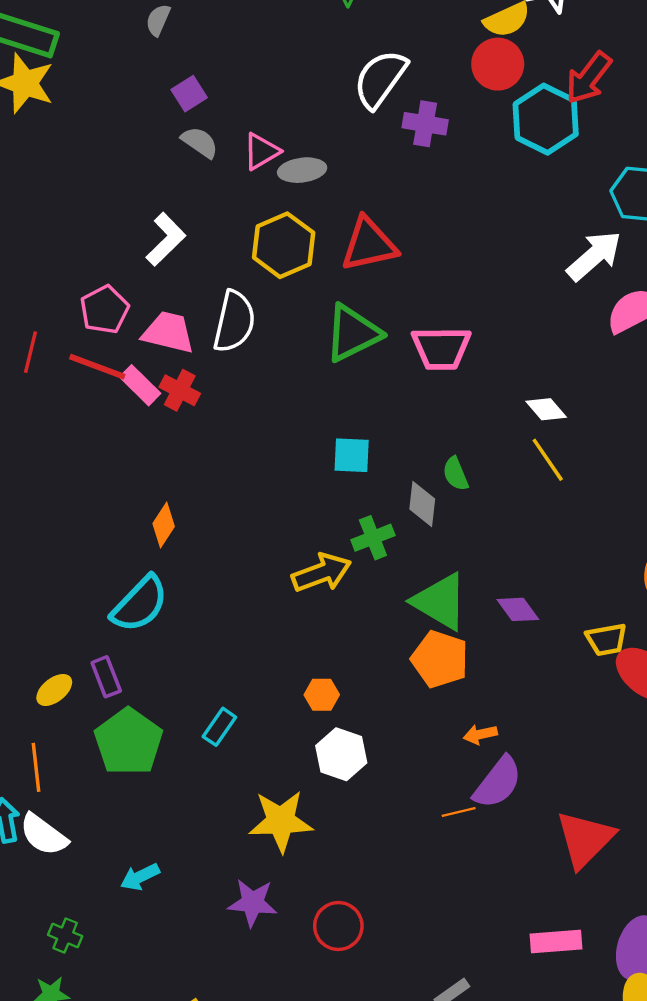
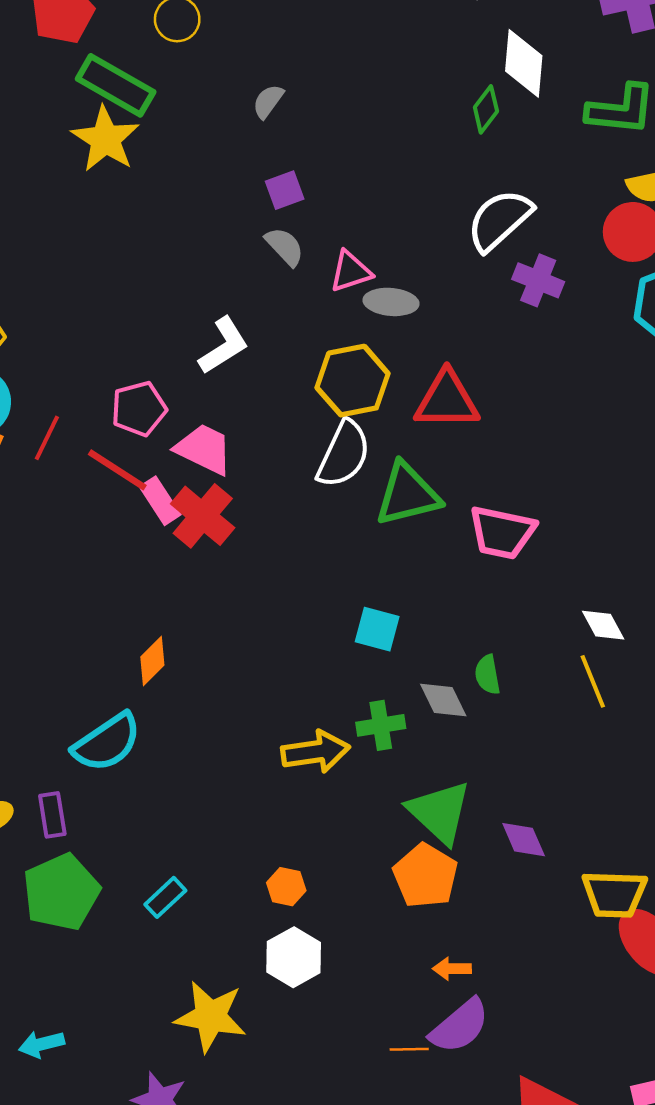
white semicircle: (234, 322) -> (344, 454), moved
red cross: (180, 390) -> (203, 516), size x1.4
gray diamond: (422, 504) -> (443, 700), turned -45
yellow trapezoid: (606, 639) -> (614, 894), size x1.4

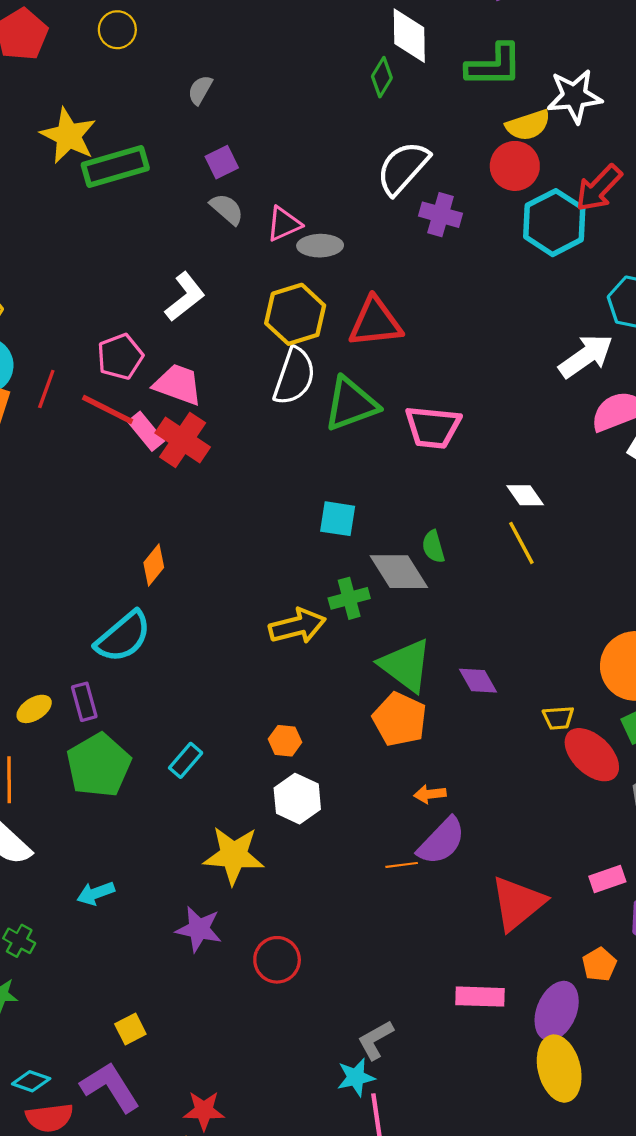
green rectangle: (116, 85) -> (115, 166), moved, turned -40
gray diamond: (443, 700) -> (399, 572), size x1.4
yellow trapezoid: (614, 894) -> (558, 718), size x0.6

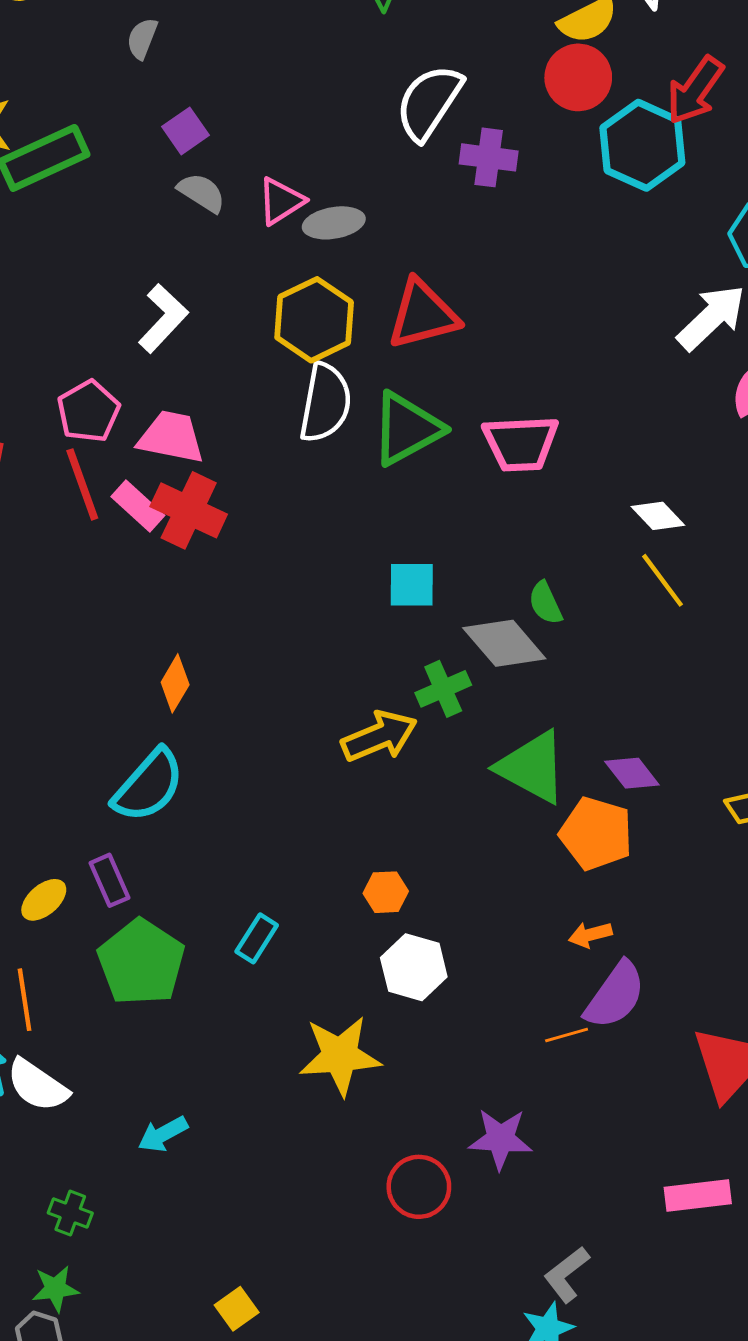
red line: (108, 409) -> (82, 484), turned 52
orange pentagon: (400, 719) -> (596, 833), moved
purple star: (199, 929) -> (500, 1139), moved

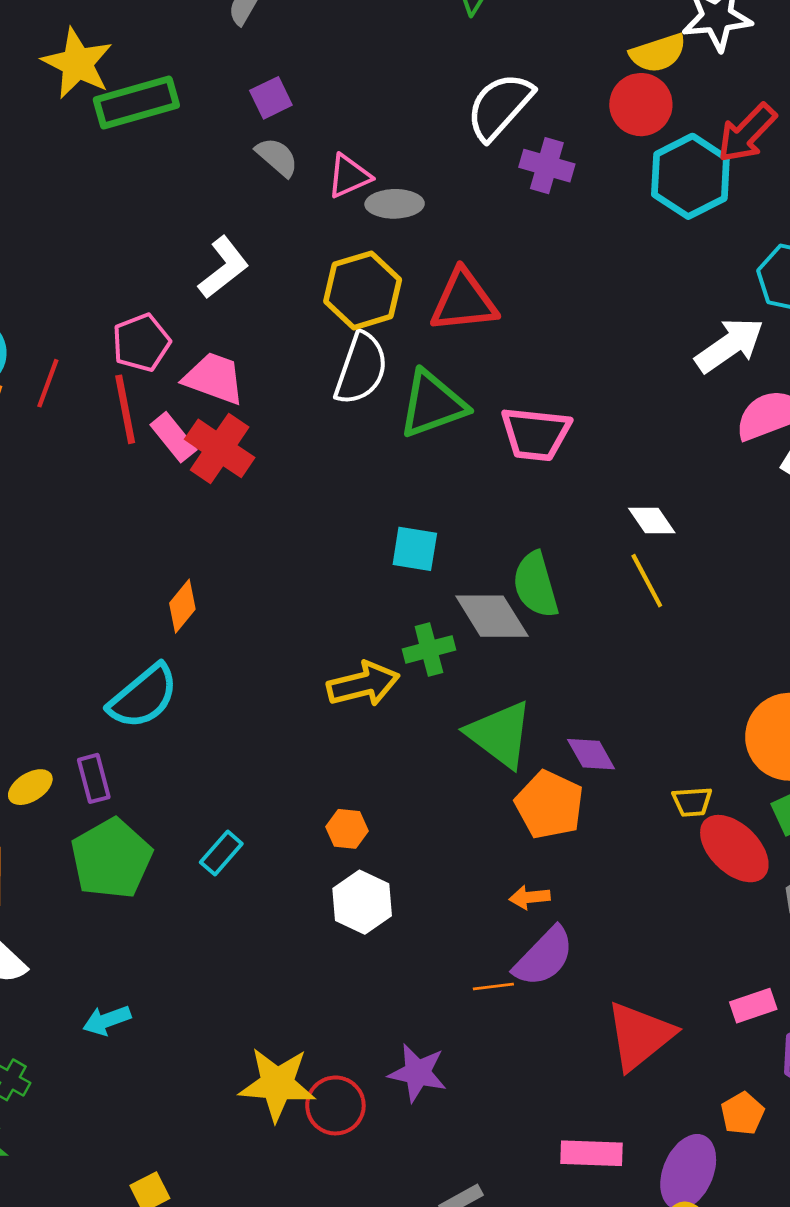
green semicircle: (545, 603) -> (536, 585), size x1.6
yellow star: (340, 1056) -> (277, 1084), moved

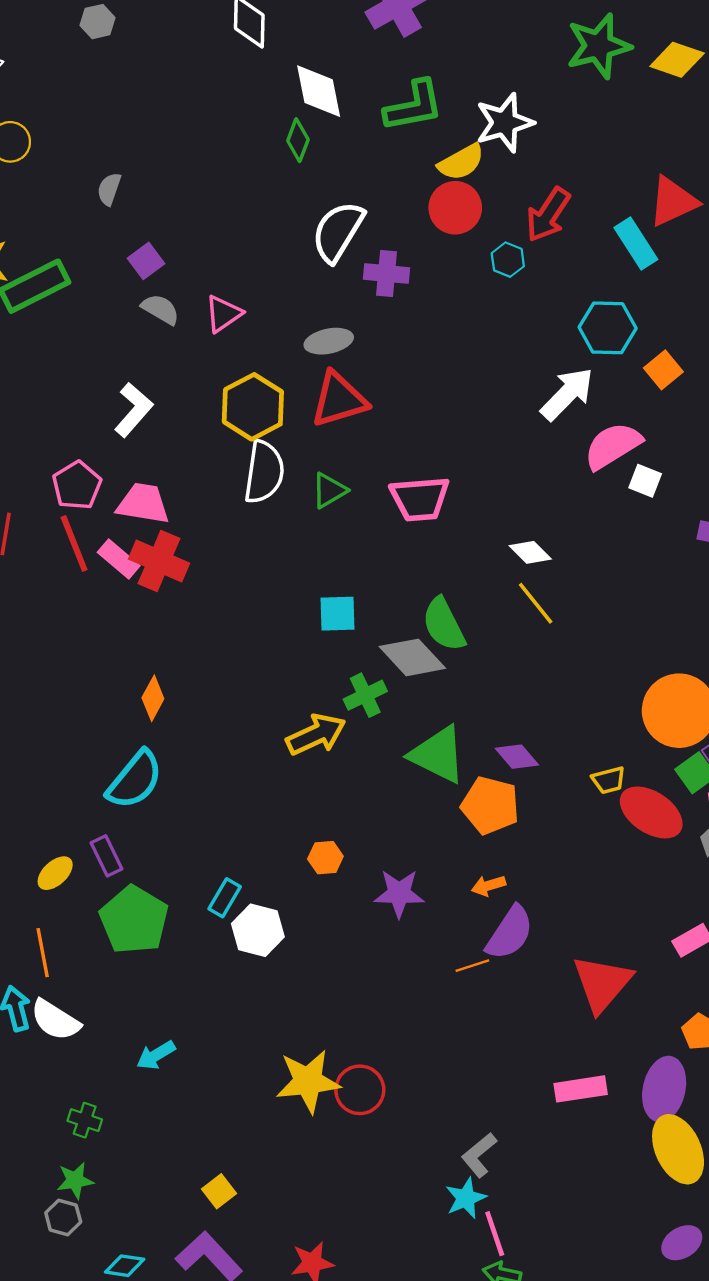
cyan hexagon: (690, 176) -> (508, 260), size x0.5
gray ellipse: (395, 204) -> (329, 341), moved
green triangle: (432, 404) -> (329, 490), size x0.6
white hexagon: (362, 902) -> (258, 930), moved
purple star: (418, 1073) -> (399, 893), moved

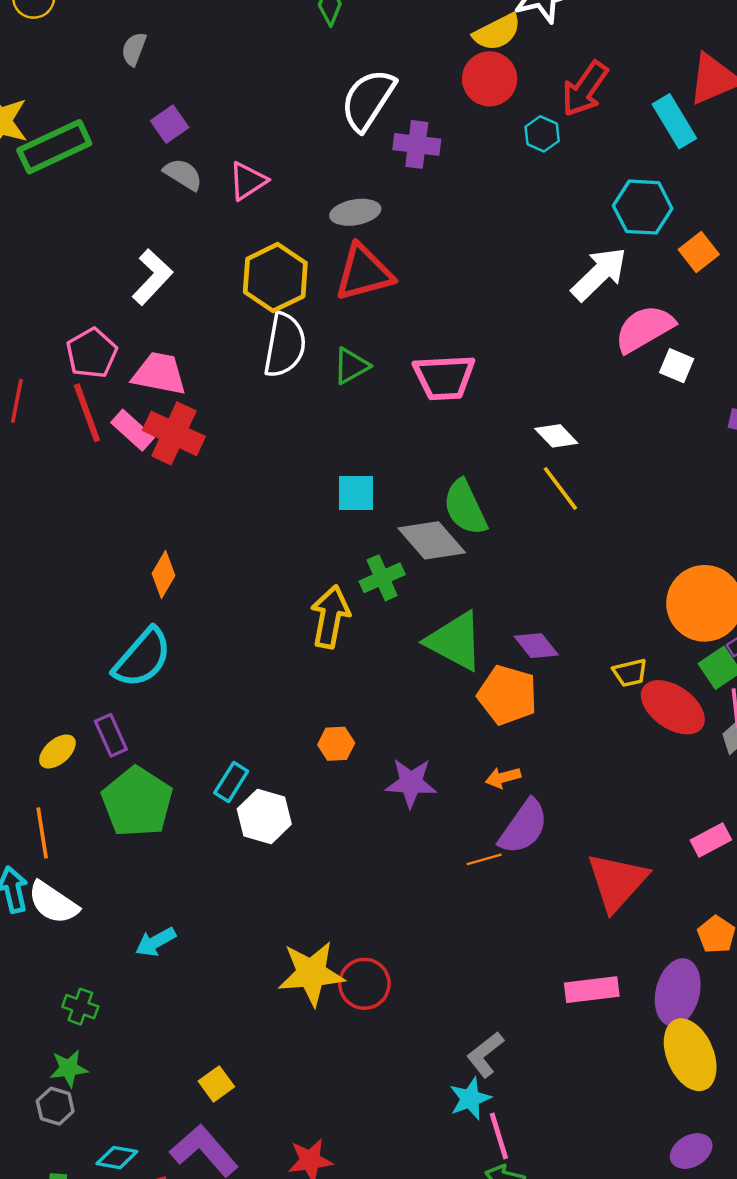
yellow arrow: (316, 734) -> (330, 617), turned -56

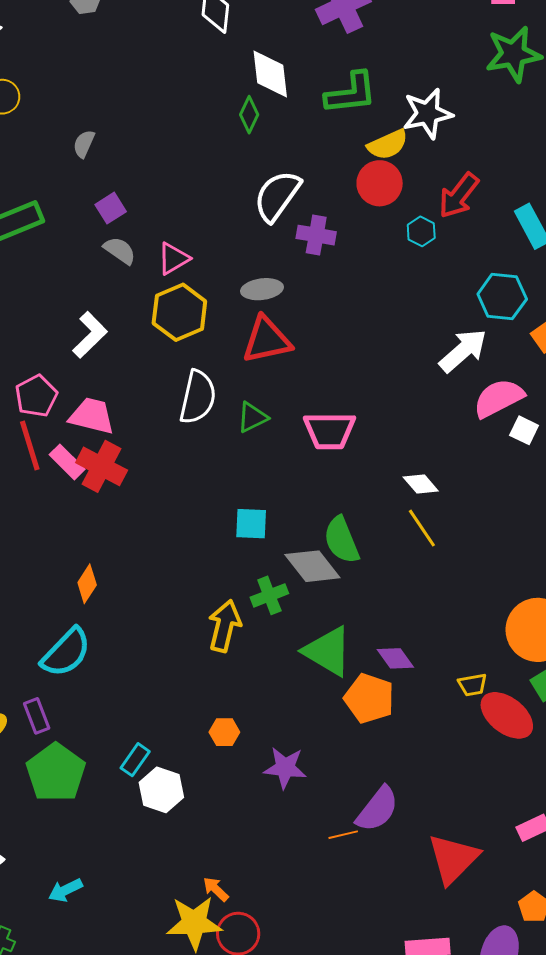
yellow hexagon: (275, 278) -> (179, 312), moved
orange arrow: (503, 778) -> (216, 889), moved, turned 56

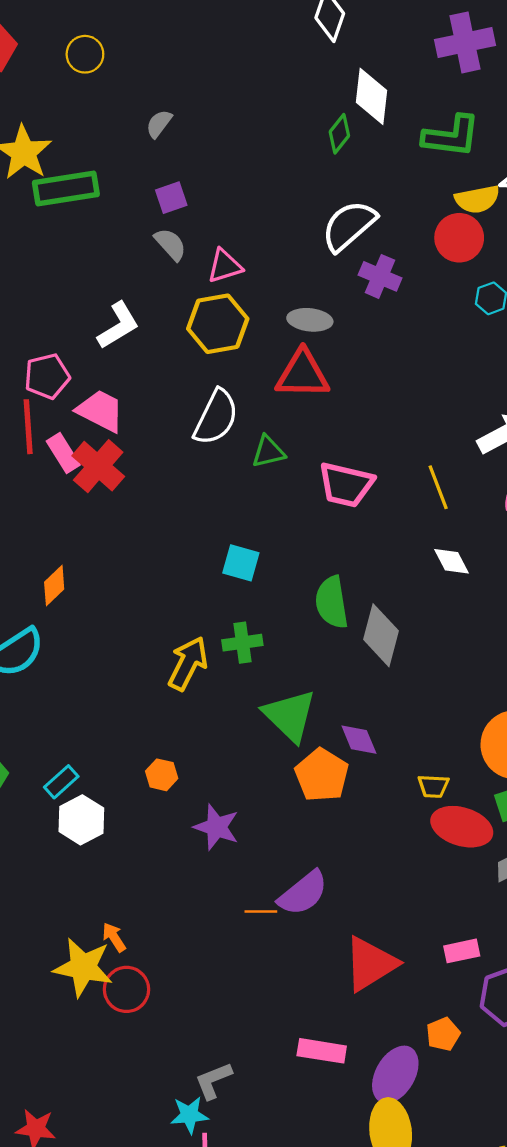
white diamond: (421, 484) -> (452, 561), moved
yellow line: (422, 528) -> (438, 487), moved
gray diamond: (312, 566) -> (381, 635), moved, turned 40
red ellipse: (507, 715) -> (462, 827), turned -34

